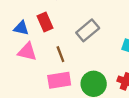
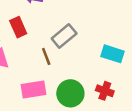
brown line: (60, 54) -> (46, 56), moved

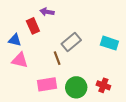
red rectangle: (18, 27) -> (33, 26), moved
cyan rectangle: (112, 54) -> (109, 43), moved

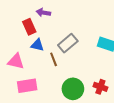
blue triangle: (15, 40) -> (37, 45), moved
pink rectangle: (47, 84) -> (27, 86), moved

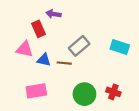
blue triangle: (37, 45) -> (44, 60), moved
brown line: (54, 59) -> (64, 63), turned -64
pink triangle: (16, 61) -> (25, 49), moved

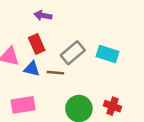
red rectangle: (38, 29) -> (37, 44), moved
cyan rectangle: (120, 47) -> (107, 54), moved

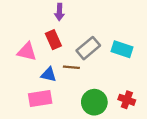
purple arrow: (43, 15) -> (59, 12), turned -98
blue triangle: (32, 69) -> (49, 75), moved

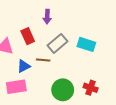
purple arrow: (59, 12) -> (47, 17), moved
blue triangle: (49, 75) -> (24, 66), turned -40

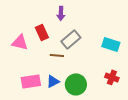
cyan rectangle: (86, 44) -> (111, 44), moved
blue triangle: (24, 66) -> (53, 81), moved
red cross: (91, 88) -> (112, 77), moved

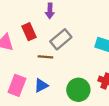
pink rectangle: (31, 81) -> (17, 85), turned -60
green circle: (76, 84) -> (78, 90), moved

